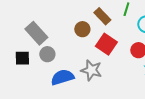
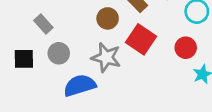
gray rectangle: (36, 33) -> (43, 24), size x0.6
gray star: (91, 70) -> (106, 57), moved

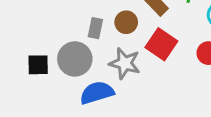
gray rectangle: (43, 24) -> (95, 28), moved, turned 54
gray circle: (59, 53) -> (75, 59), size x1.5

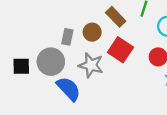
blue semicircle: (97, 93) -> (69, 89), turned 64

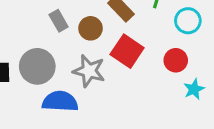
gray rectangle: (67, 37) -> (59, 21), moved, turned -42
blue semicircle: (69, 89) -> (60, 101), turned -44

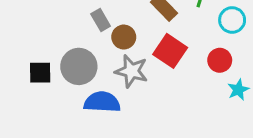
brown circle: (91, 28) -> (124, 37), moved

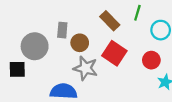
gray rectangle: (101, 20) -> (62, 30), turned 35
gray circle: (79, 66) -> (35, 46), moved

